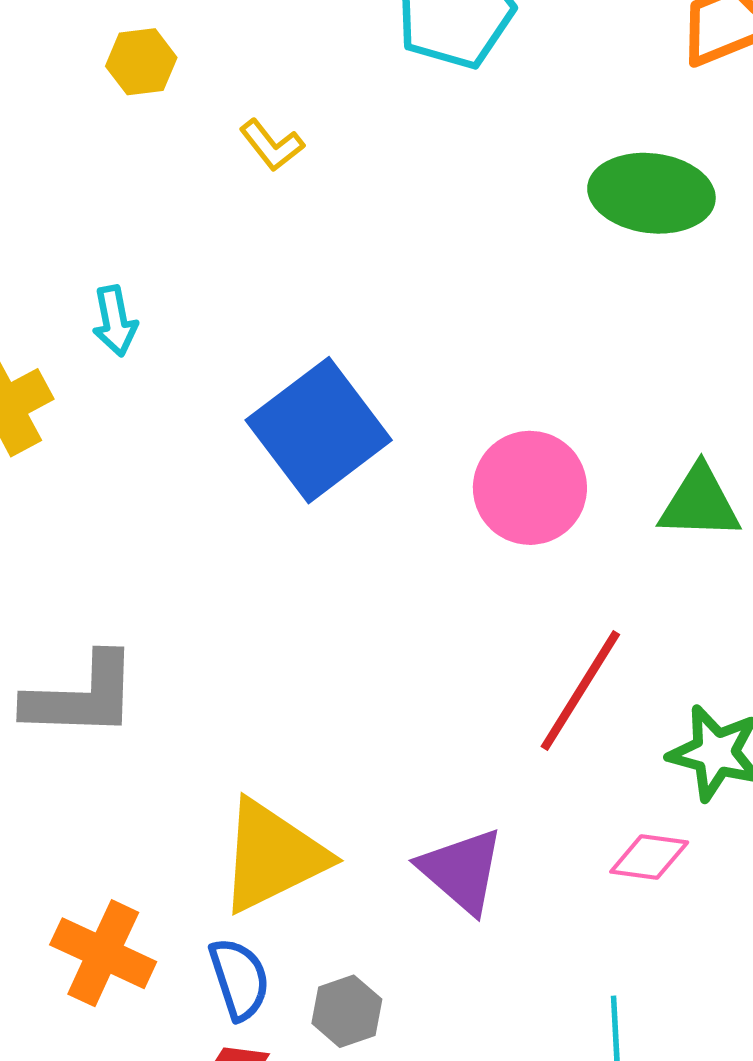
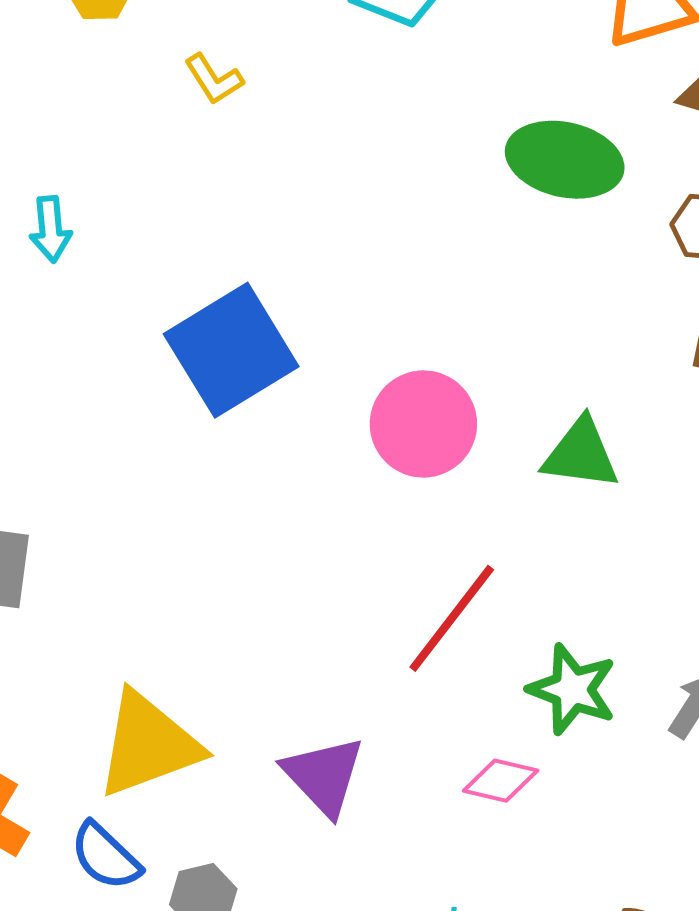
blue semicircle: (239, 979) -> (106, 856), turned 146

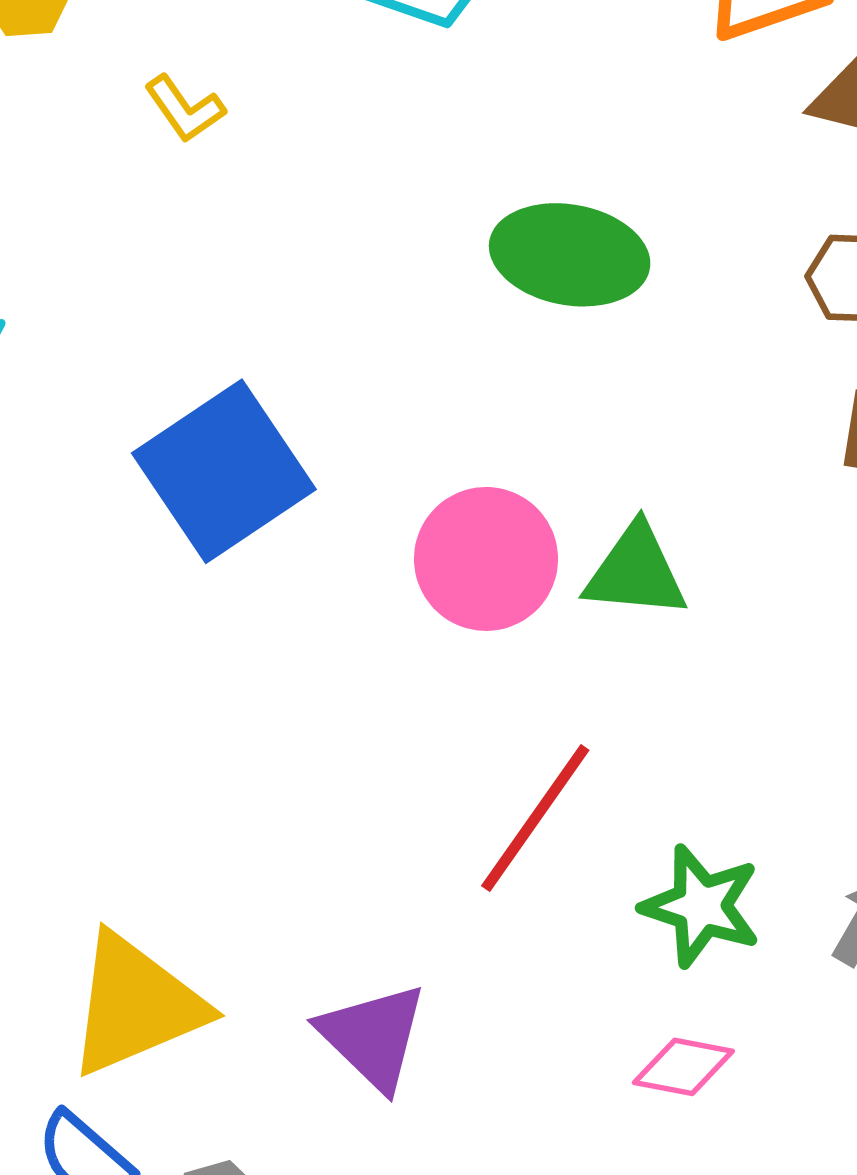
green ellipse: (565, 160) -> (570, 255), moved
green triangle: (581, 454) -> (636, 572), moved
pink diamond: (501, 781) -> (683, 1067), moved

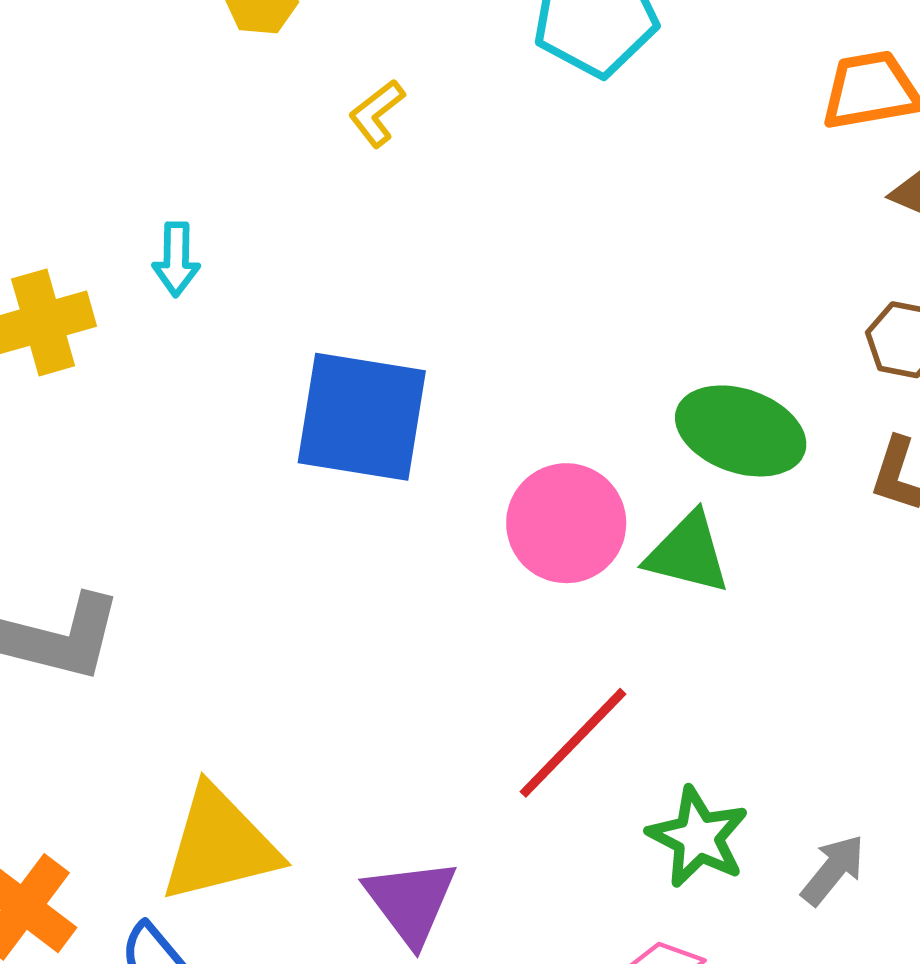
yellow L-shape: (185, 109) -> (377, 113), turned 78
green ellipse: (570, 255) -> (741, 431), moved
blue square: (224, 471) -> (362, 417), turned 34

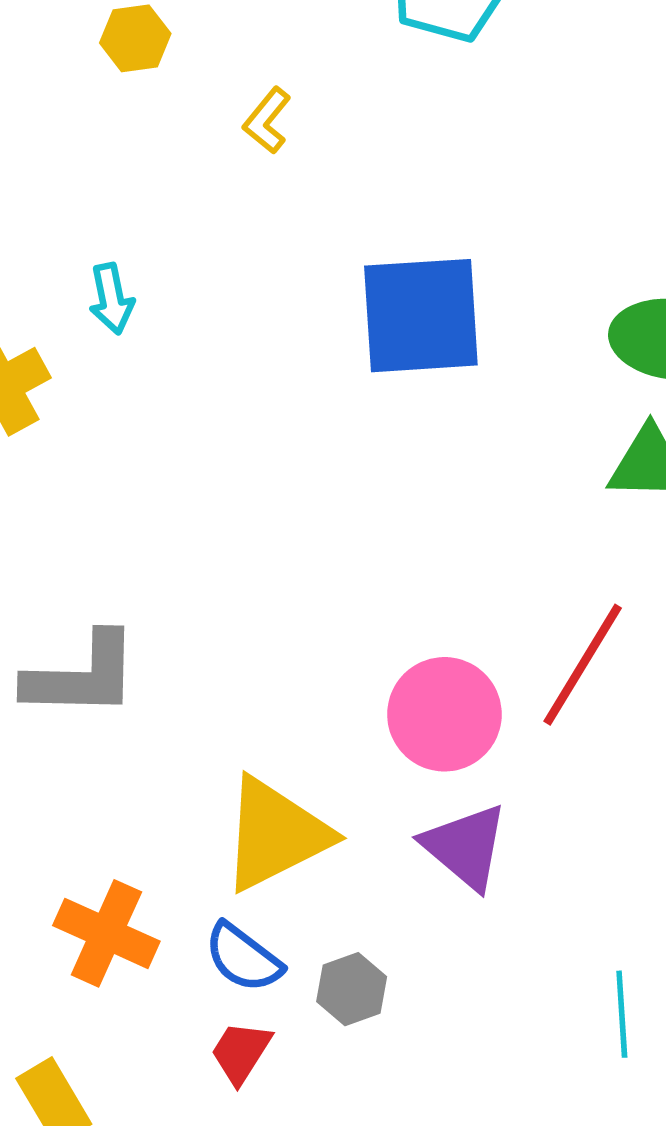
blue square: (362, 417) -> (421, 316), moved
pink circle: (566, 523) -> (444, 714), moved

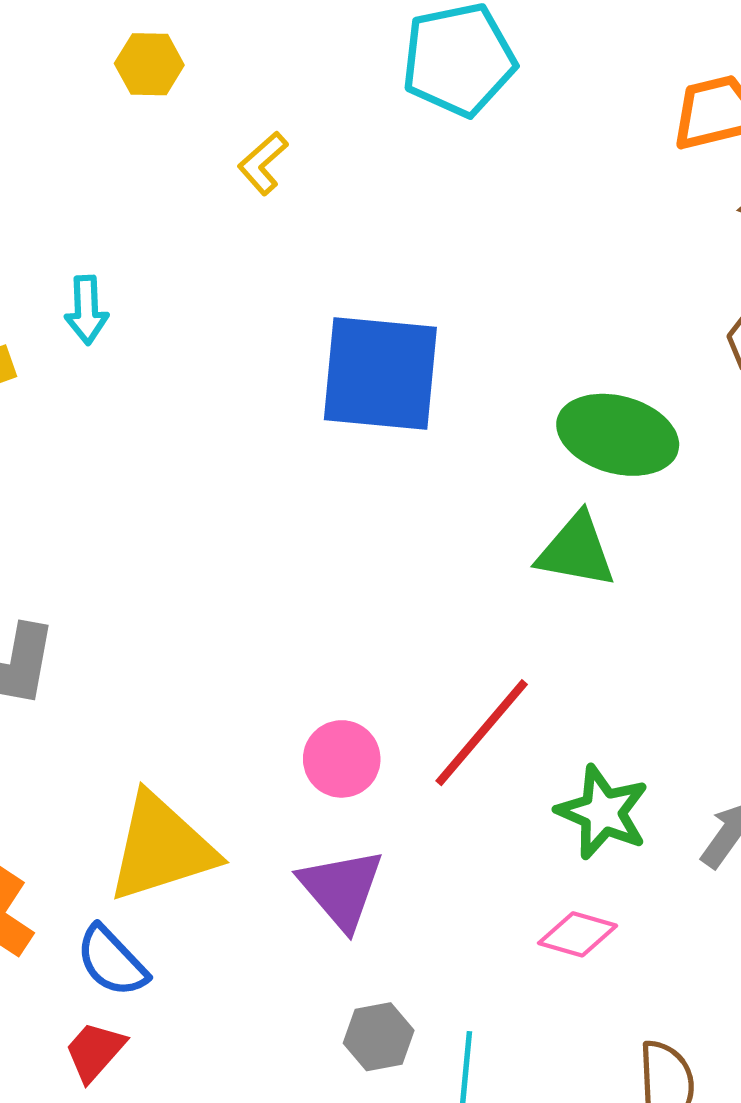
pink circle: (444, 714) -> (342, 759), size x0.7
gray hexagon: (352, 989) -> (379, 1037), moved

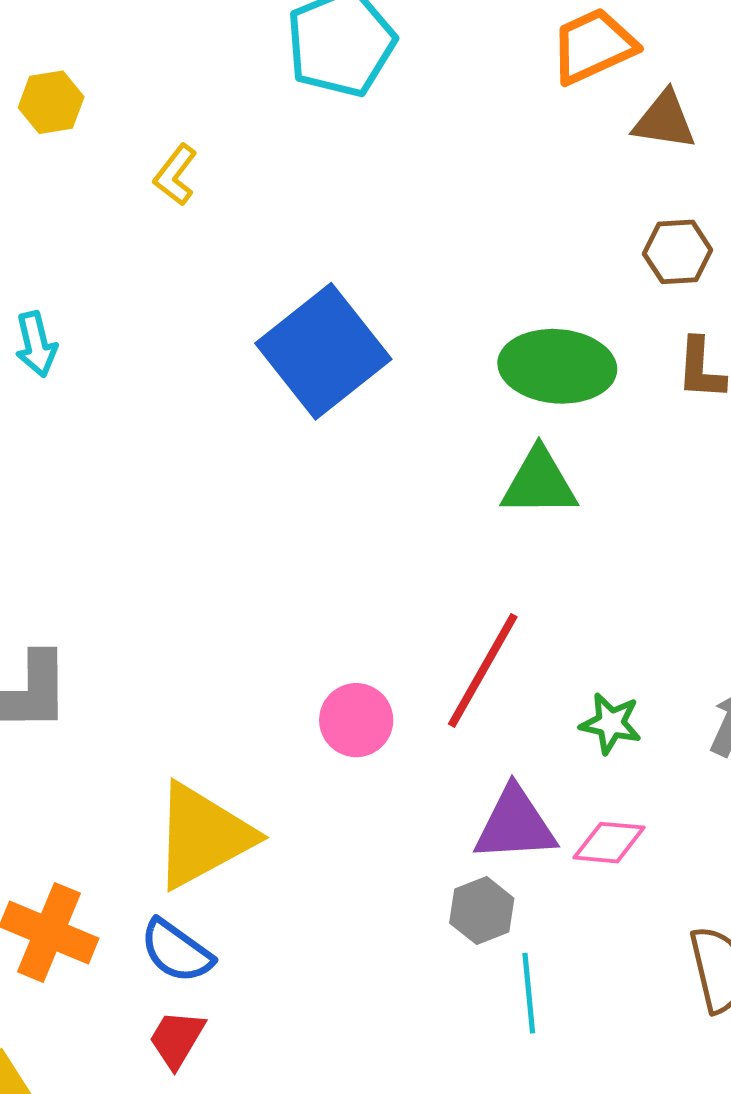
blue square: (380, 374) -> (323, 351), turned -33
green star: (603, 812) -> (611, 723), size x0.7
purple triangle: (341, 889) -> (515, 825), moved, turned -42
gray hexagon: (379, 1037) -> (482, 911), moved

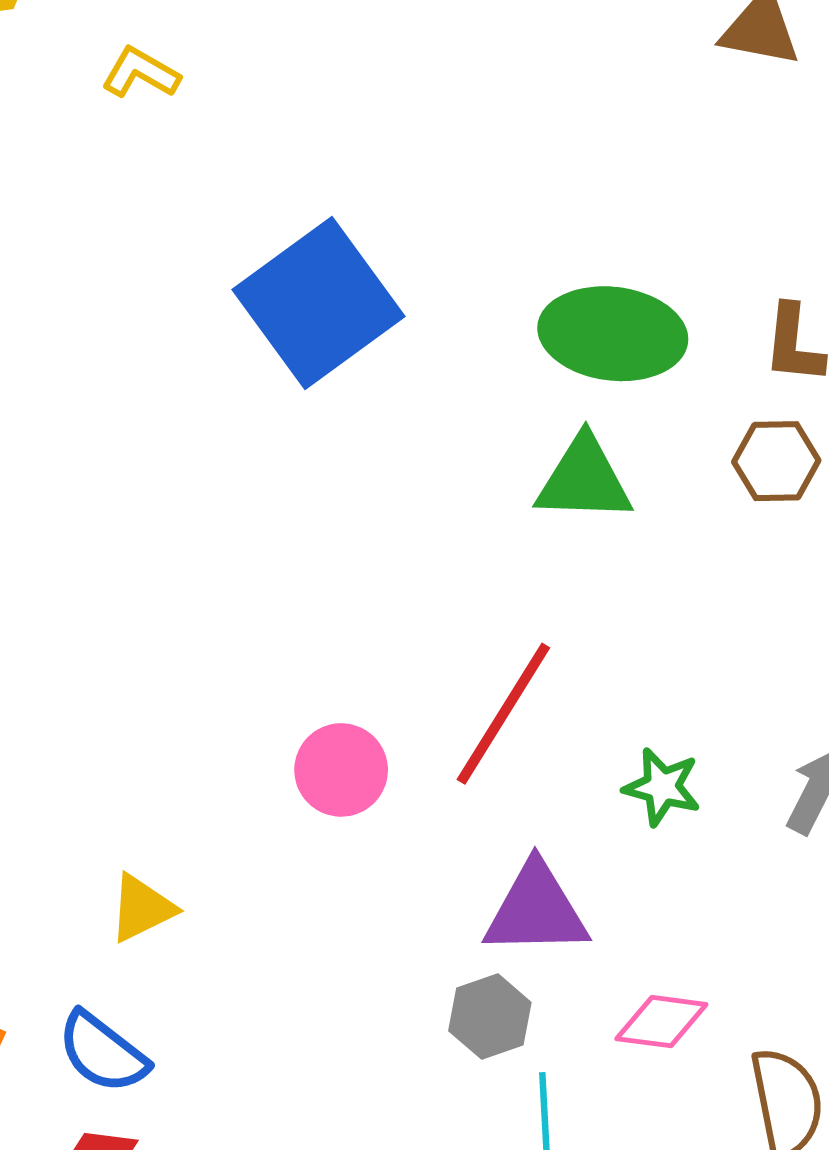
yellow L-shape: (175, 175) -> (141, 73), turned 80
brown hexagon: (678, 252) -> (776, 461), moved
yellow triangle: (203, 836) -> (142, 908), size x0.5
pink diamond: (609, 843) -> (661, 1022), moved

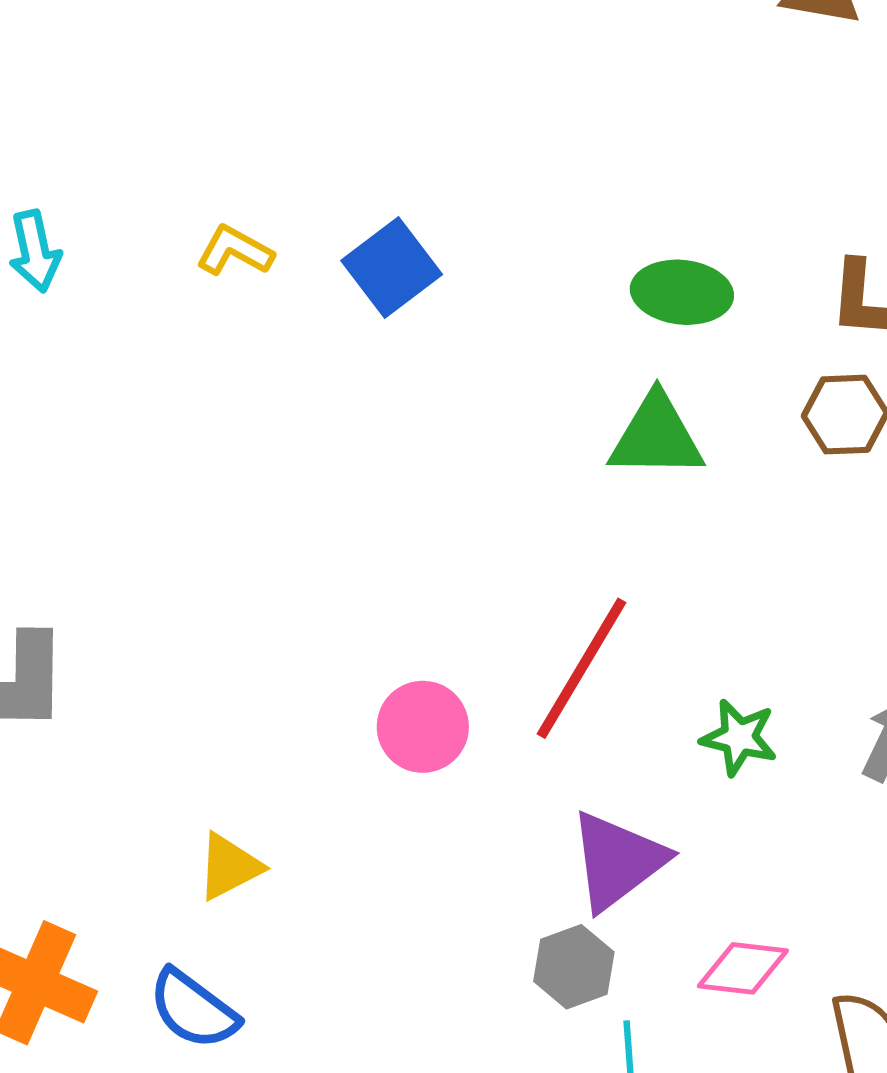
yellow L-shape: (141, 73) -> (235, 251), moved
blue square: (318, 303) -> (392, 268), size x0.6
green ellipse: (613, 334) -> (682, 292), size x0.7
purple triangle: (536, 910) -> (617, 861), turned -35

